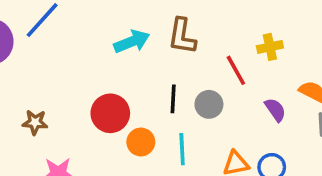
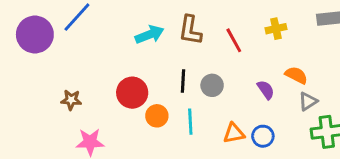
yellow cross: (270, 47) -> (276, 29), moved
red line: (236, 70) -> (234, 40), moved

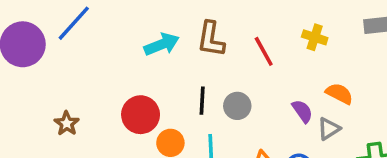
yellow cross: (276, 29) -> (315, 37), turned 30
brown star: (71, 100) -> (67, 123), turned 30
gray triangle: (308, 101) -> (329, 129), moved

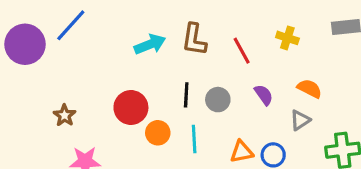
purple semicircle: (302, 111) -> (264, 95), moved

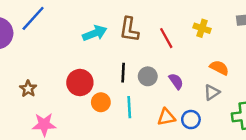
purple semicircle: (264, 95) -> (176, 81), moved

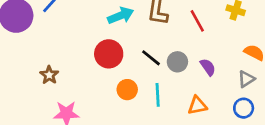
black line: (123, 73) -> (151, 58), turned -54
red circle: (80, 83) -> (109, 54), moved
blue circle: (191, 120) -> (244, 108), moved

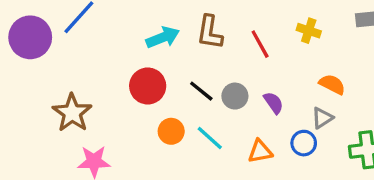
brown star: (49, 75) -> (72, 113), size x1.6
cyan line: (158, 95) -> (210, 138), turned -45
blue circle: (244, 108) -> (304, 143), moved

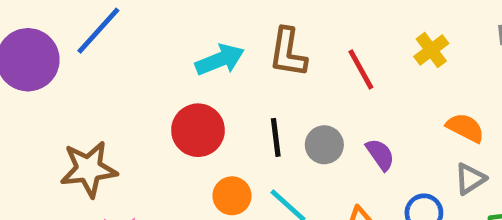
yellow cross: (309, 31) -> (431, 50), turned 35
black line: (201, 91) -> (276, 137), turned 44
brown star: (72, 113) -> (89, 169), turned 30
gray triangle: (322, 118) -> (470, 179), moved

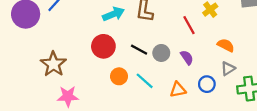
red line: (361, 69) -> (189, 25), moved
black line: (276, 137) -> (139, 50), turned -54
brown star: (89, 169) -> (53, 64), turned -30

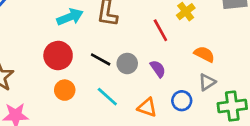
orange circle: (119, 76) -> (65, 90), moved
orange triangle: (178, 90) -> (147, 107), turned 30

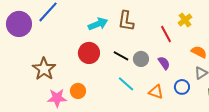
orange circle: (65, 90) -> (78, 91), moved

